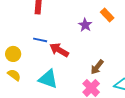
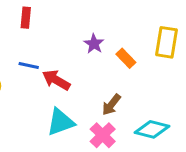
orange rectangle: (107, 15) -> (126, 58), moved
cyan triangle: (48, 79) -> (61, 122), moved, turned -40

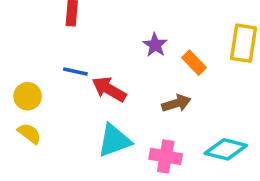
brown arrow: (111, 105) -> (176, 103), moved, turned -145
pink cross: (103, 135) -> (166, 156), turned -35

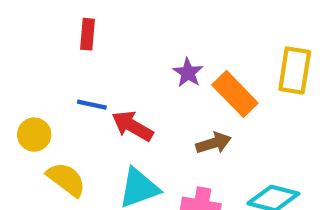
orange rectangle: (194, 63) -> (235, 94), size x1.5
yellow semicircle: (29, 133) -> (66, 179), moved, size x1.4

